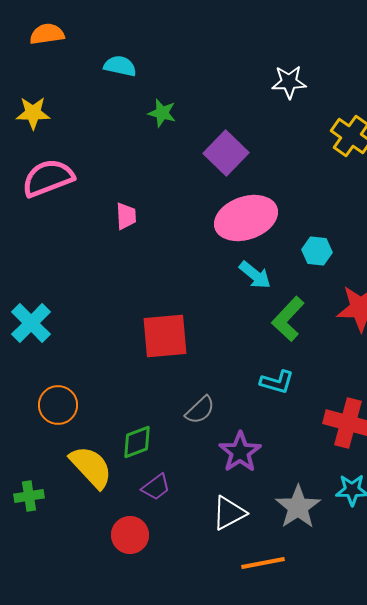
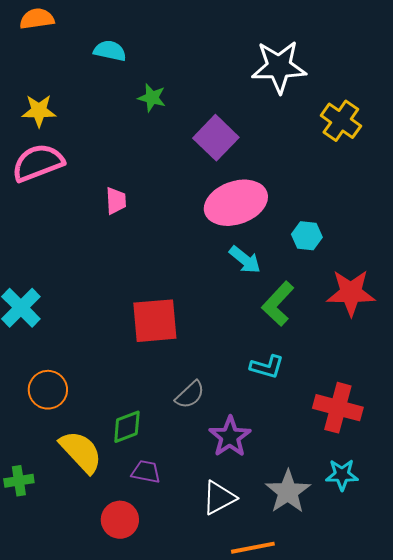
white star: (289, 82) -> (279, 67), size x1.6
yellow star: (33, 113) -> (39, 111), moved
purple trapezoid: (156, 487) -> (146, 472), turned -132

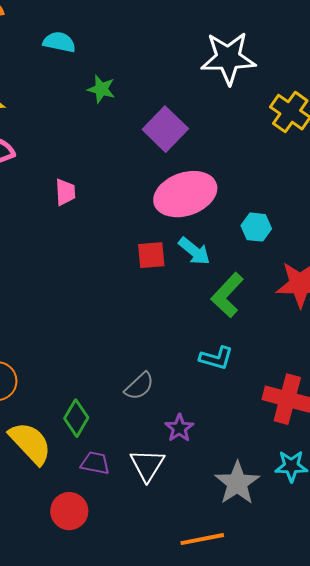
red square: (155, 321) -> (151, 255), moved, size x0.6
green diamond: (127, 427) -> (76, 418), turned -39
purple star: (230, 437) -> (179, 428), size x0.7
white triangle: (219, 498) -> (147, 465), moved, turned -30

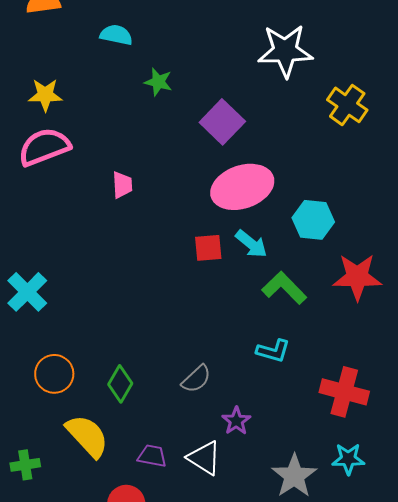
cyan hexagon: (256, 227) -> (313, 220), size x1.4
green L-shape: (227, 295) -> (284, 288), turned 93
green diamond: (76, 418) -> (120, 384), moved
white triangle: (147, 465) -> (204, 458), turned -30

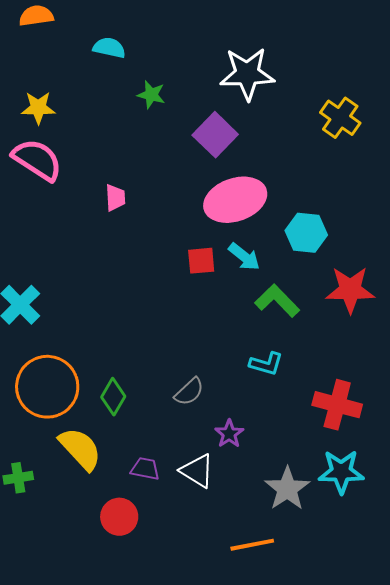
white star: (285, 51) -> (247, 74), moved
pink semicircle: (44, 147) -> (37, 160), turned 54
orange circle: (54, 374) -> (47, 387), size x1.6
cyan star: (348, 459) -> (341, 472), size x1.4

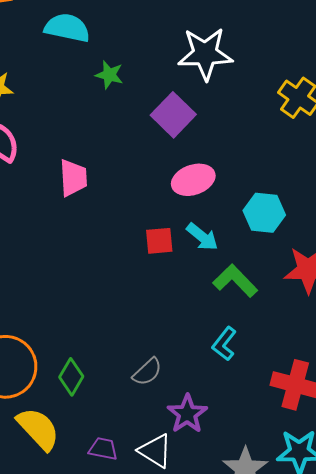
cyan semicircle: (109, 48) -> (67, 28), size x1.4
pink trapezoid: (115, 198) -> (73, 178), size x1.4
pink ellipse: (235, 200) -> (193, 180), size x0.7
cyan L-shape: (266, 364) -> (224, 344), turned 112
purple star: (229, 434) -> (187, 414), size x1.4

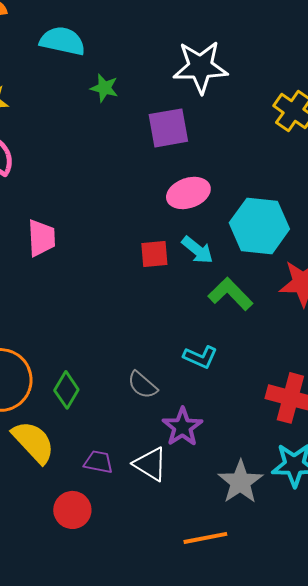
purple square: (173, 115) -> (168, 128), turned 36
pink trapezoid: (73, 178) -> (41, 238), moved
cyan hexagon: (264, 213) -> (259, 226), size x1.4
cyan L-shape: (224, 344) -> (200, 357), moved, turned -104
gray semicircle: (147, 372) -> (142, 385), turned 84

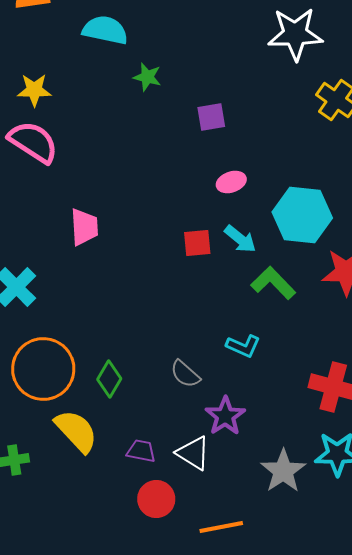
white star: (200, 67) -> (295, 34), moved
purple square: (168, 128) -> (211, 117), size x0.7
pink ellipse: (188, 193) -> (231, 182), size x0.7
red circle: (72, 510) -> (156, 499), moved
orange line: (205, 538) -> (221, 527), moved

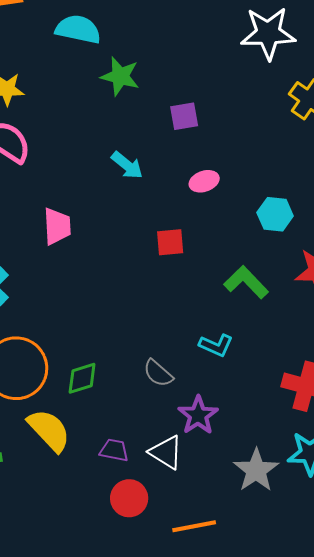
green star: (147, 77) -> (120, 76), size x1.4
cyan hexagon: (302, 215) -> (275, 214), size x0.6
cyan arrow: (240, 239) -> (127, 165), moved
green diamond: (109, 379) -> (82, 378), turned 42

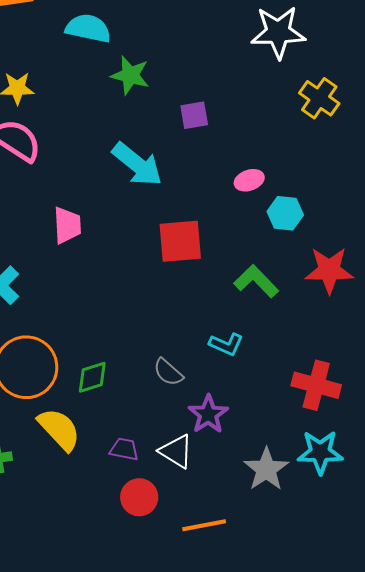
cyan arrow: (127, 165) -> (137, 164), size x1.6
pink ellipse: (204, 181) -> (249, 180), moved
red square: (170, 242) -> (180, 241), size x1.6

